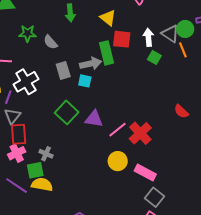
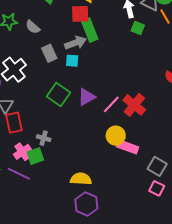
red square: (122, 39) -> (80, 14), moved
purple triangle: (94, 119) -> (86, 97), turned -30
pink cross: (17, 153) -> (22, 152), moved
pink rectangle: (145, 173) -> (127, 147), moved
yellow semicircle: (42, 185) -> (81, 179), moved

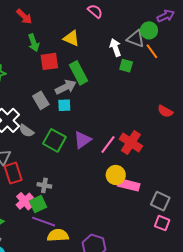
red square: (80, 14) -> (49, 61), moved
gray semicircle: (33, 27) -> (26, 131), moved
purple line: (19, 174) -> (44, 222), moved
yellow semicircle: (81, 179) -> (58, 235), moved

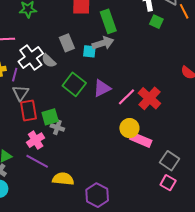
gray arrow: (66, 87) -> (103, 43), moved
gray semicircle: (26, 131) -> (49, 61), moved
green square: (38, 204) -> (50, 117), moved
purple line: (44, 222) -> (37, 161), moved

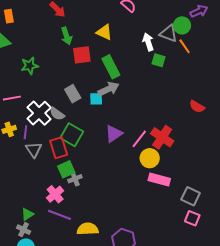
green square: (74, 84) -> (72, 135), moved
red rectangle: (28, 111) -> (59, 148), moved
gray cross: (57, 127) -> (75, 179), turned -32
yellow circle: (129, 128) -> (150, 158), moved

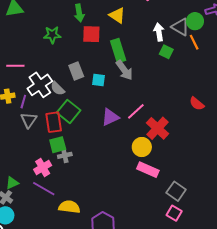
green star: (30, 66) -> (52, 35), moved
gray arrow: (108, 89) -> (124, 70), moved, turned 70
pink line: (139, 139) -> (136, 111), moved

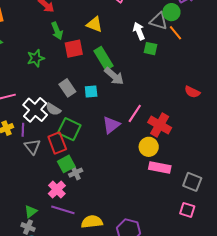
pink square: (174, 213) -> (187, 210), moved

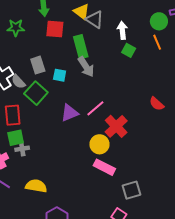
gray triangle: (159, 21) -> (95, 19), moved
green square: (69, 129) -> (36, 93), moved
gray square: (192, 182) -> (131, 190), turned 36
yellow semicircle: (92, 222) -> (36, 186), moved

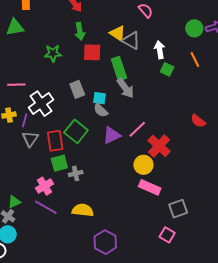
green circle: (159, 21) -> (194, 28), moved
gray semicircle: (18, 82) -> (101, 110), moved
green square: (36, 93) -> (76, 131), moved
gray cross: (22, 149) -> (76, 173), moved

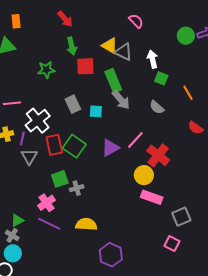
orange line: (195, 59) -> (188, 93), moved
gray semicircle: (101, 110) -> (157, 107), moved
red rectangle: (55, 141) -> (54, 145), moved

